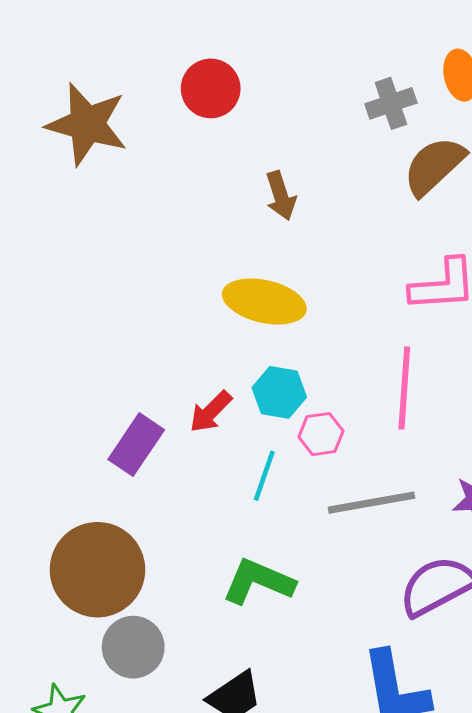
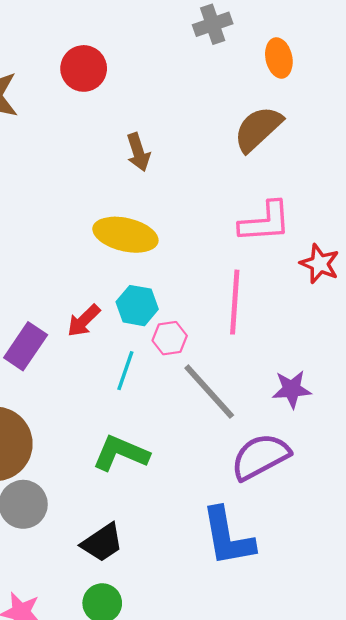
gray cross: (391, 103) -> (213, 24), moved
gray line: (372, 503) -> (209, 392), turned 58

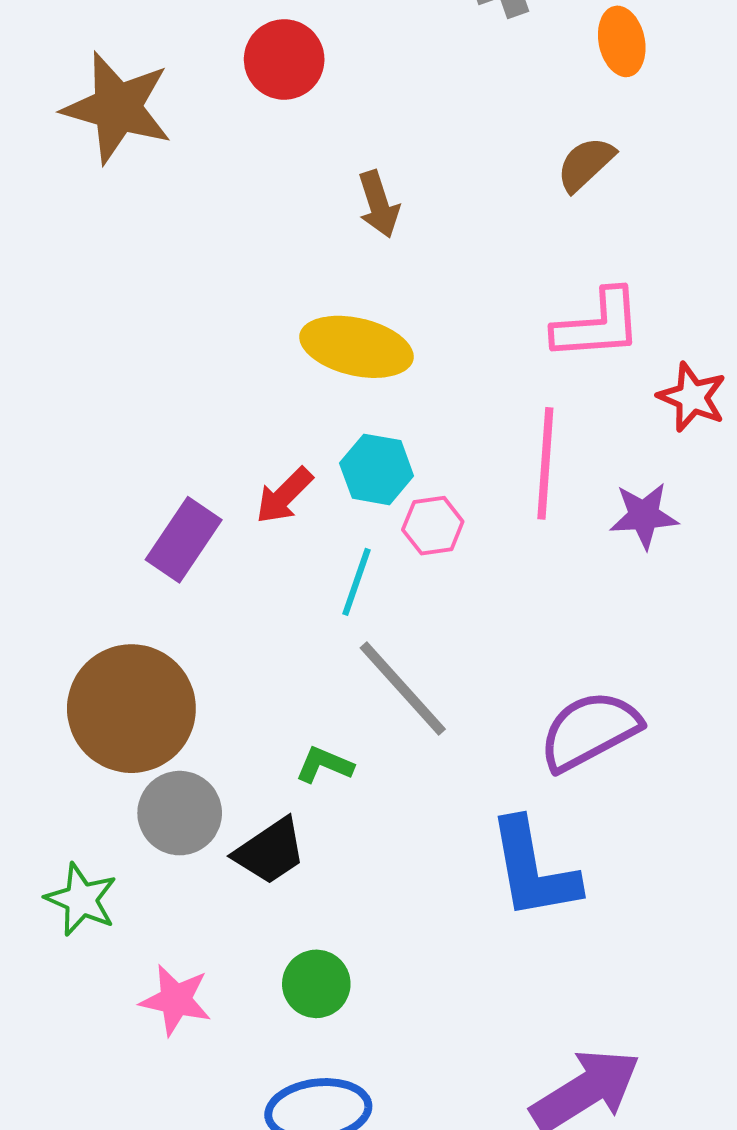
brown semicircle: (258, 129) -> (586, 164), size x0.7
purple star: (292, 389) -> (644, 516), moved
gray line: (209, 392) -> (403, 688), moved
green L-shape: (121, 453) -> (324, 765), moved, size x0.6
black trapezoid: (102, 543) -> (270, 851), moved

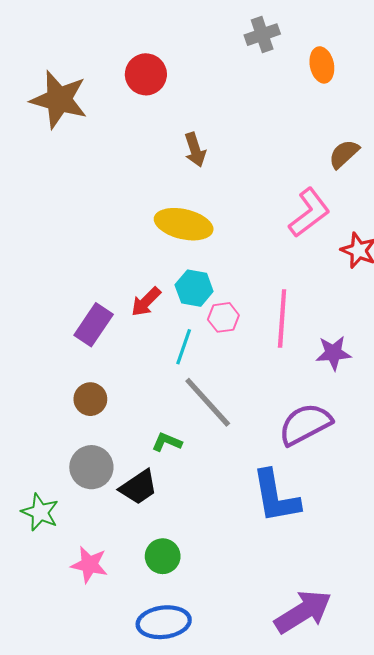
brown semicircle: (586, 164) -> (344, 154), moved
pink L-shape: (598, 325) -> (309, 213), turned -33
pink line: (545, 463) -> (282, 318), moved
purple star: (644, 516) -> (333, 353), moved
brown circle: (131, 709) -> (90, 399), moved, size x0.5

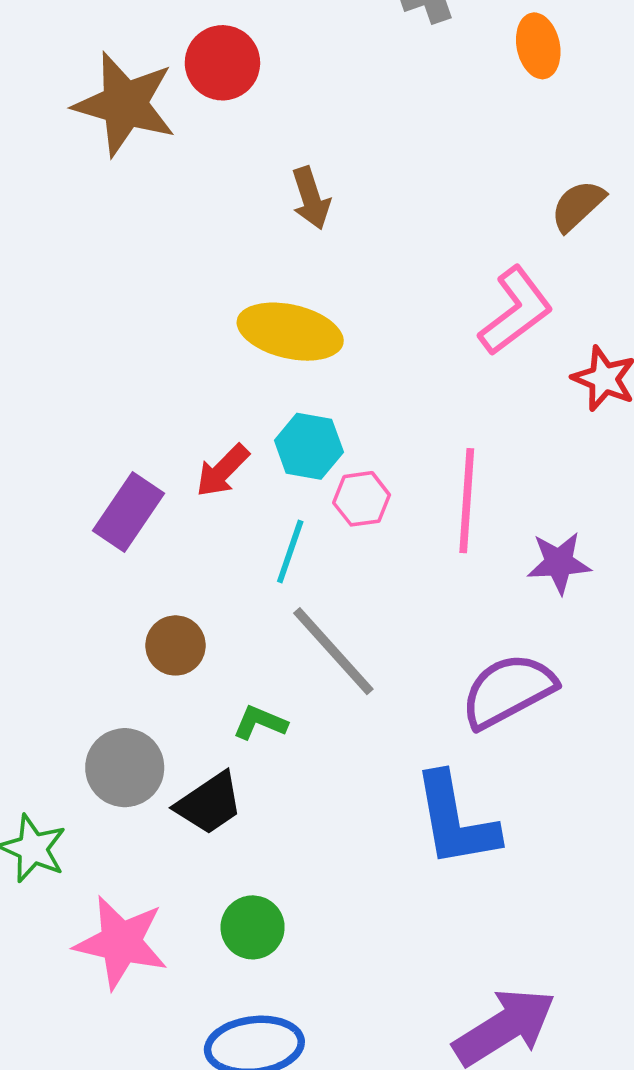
brown star: (59, 100) -> (125, 104), moved
brown circle: (90, 399) -> (175, 645), moved
pink star: (89, 565) -> (121, 942), size x1.4

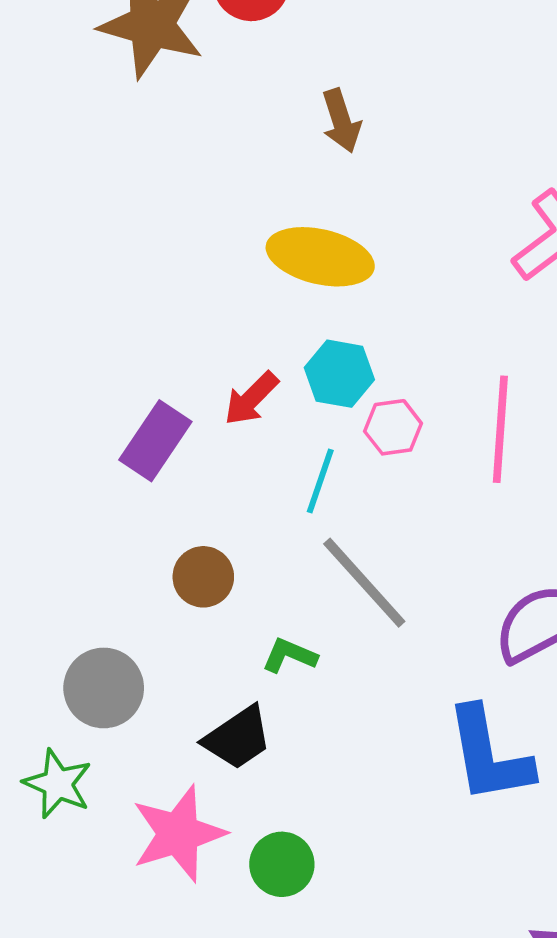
gray circle: (125, 768) -> (104, 688), moved
pink star: (121, 942) -> (178, 834), moved, turned -30

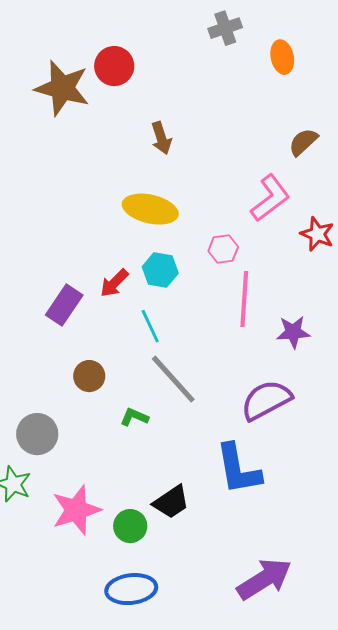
pink hexagon: (393, 427) -> (223, 249), moved
cyan line: (320, 481) -> (150, 326), turned -44
black trapezoid: (238, 738) -> (171, 502), moved

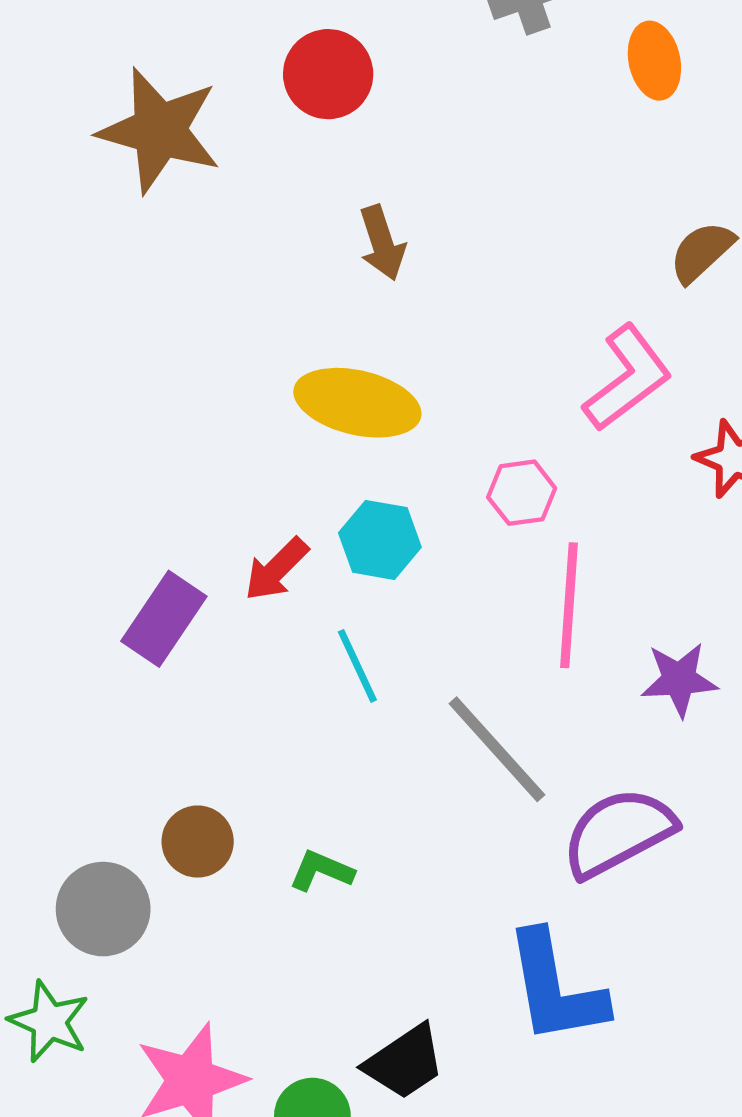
red circle: (114, 66) -> (328, 74), moved
brown circle: (89, 376) -> (198, 842), moved
gray line: (173, 379) -> (497, 749), moved

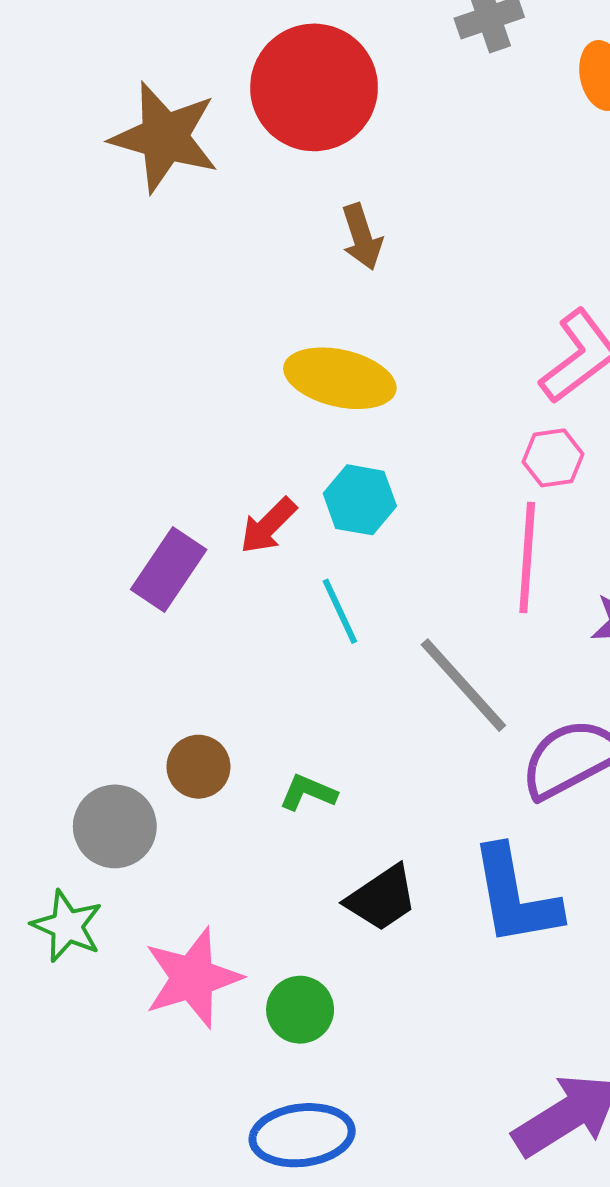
red circle: (328, 74) -> (314, 87), size x1.6
pink hexagon: (522, 493) -> (553, 458), moved
black trapezoid: (405, 1062) -> (382, 898), moved

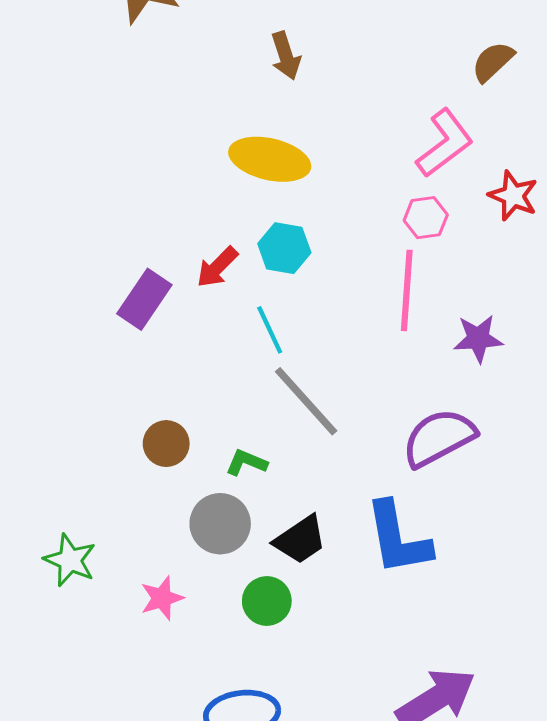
gray line: (463, 685) -> (306, 401), moved
gray circle: (115, 826) -> (220, 524), moved
pink star: (192, 978) -> (162, 598), size x0.6
green circle: (300, 1010) -> (267, 601), moved

